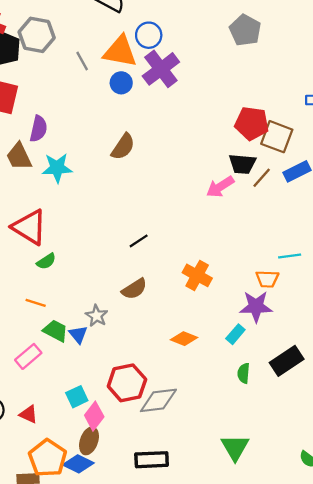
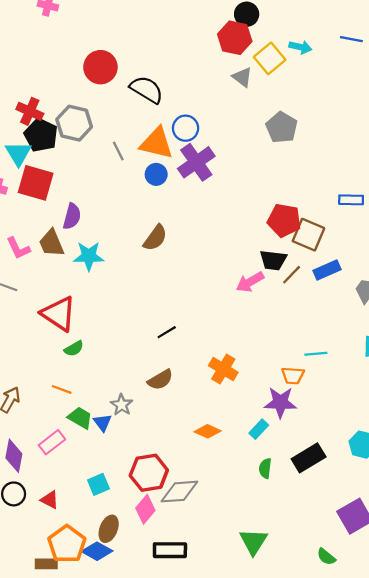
pink diamond: (94, 416) -> (145, 509), moved

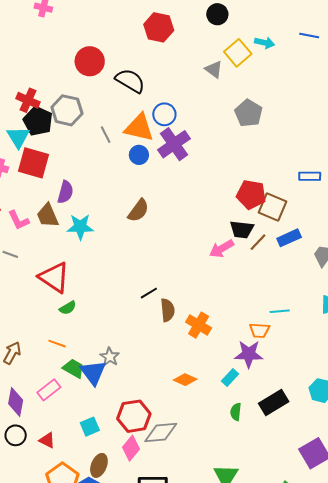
red hexagon: (235, 38) -> (159, 27), moved
brown semicircle: (160, 380) -> (168, 310), moved, turned -65
blue triangle: (103, 423) -> (93, 372), size x1.6

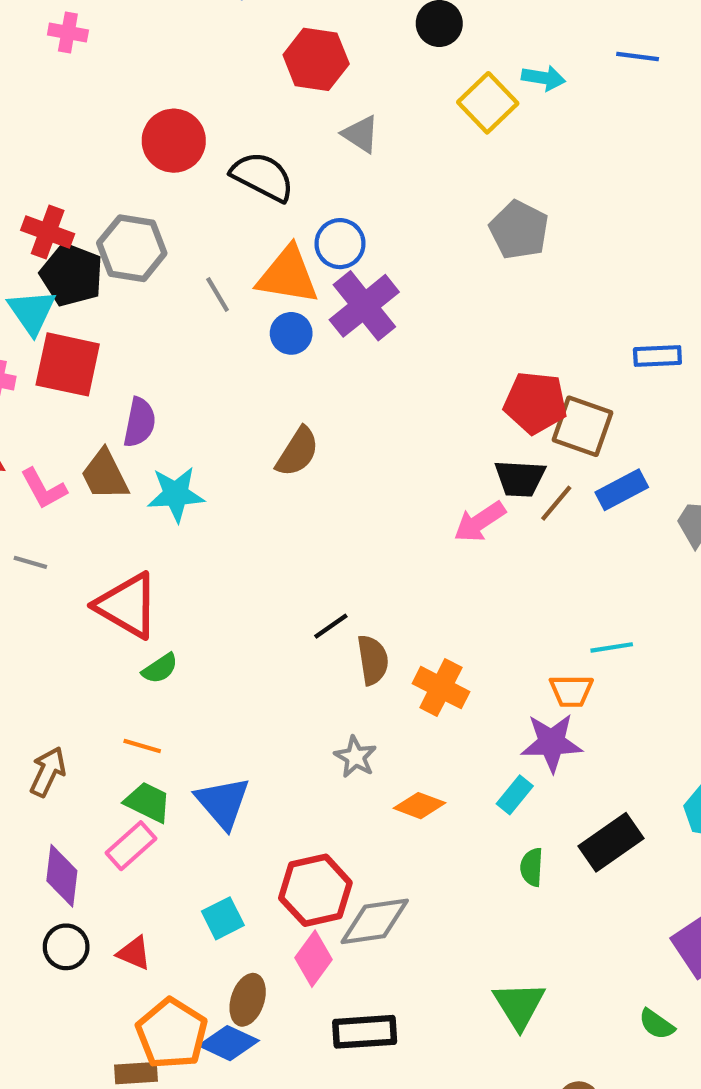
gray triangle: (214, 69) -> (361, 134), moved
gray star: (110, 357) -> (355, 757), moved
green trapezoid: (74, 368) -> (148, 802), moved

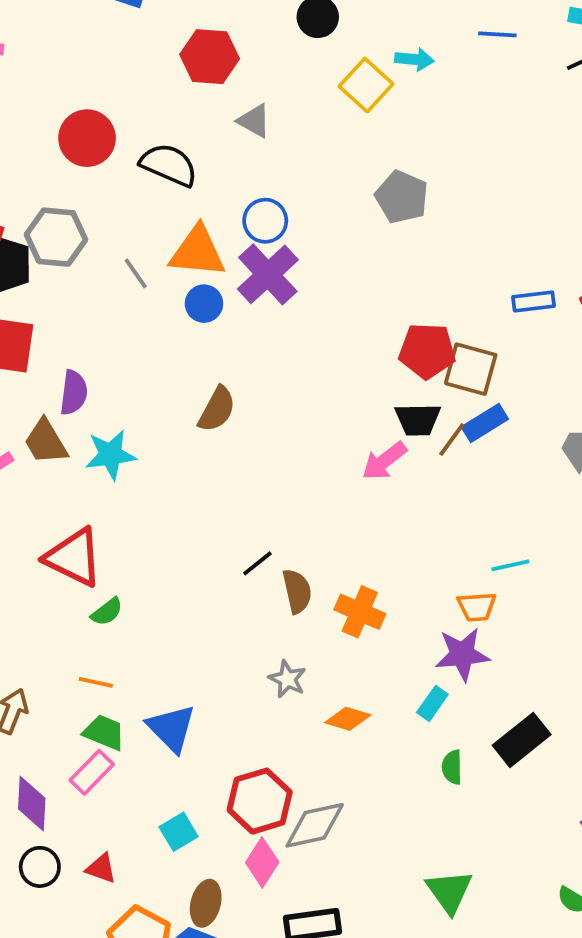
blue circle: (340, 244) -> (265, 221), moved
blue rectangle: (622, 490) -> (485, 423), moved

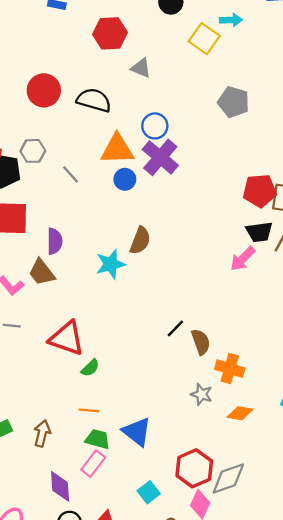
gray hexagon: (56, 237) -> (33, 151), size x0.7
gray line: (136, 273) -> (71, 175), moved
cyan star: (111, 455) -> (111, 264), moved
orange cross: (360, 612) -> (230, 369), moved

